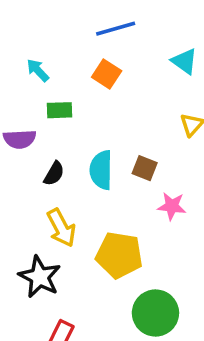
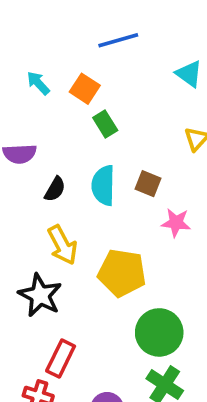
orange square: (107, 74) -> (85, 89), moved
green rectangle: (59, 110) -> (105, 124), moved, turned 60

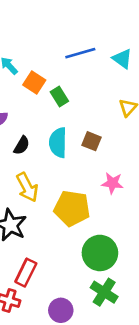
blue line: (118, 40) -> (80, 53), moved
orange square: (85, 89) -> (34, 82), moved
pink star: (176, 223) -> (112, 183), moved

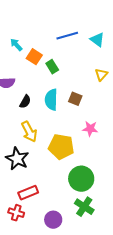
red rectangle: (26, 273) -> (28, 193), turned 42

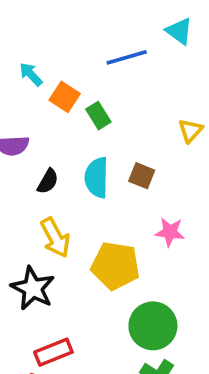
cyan triangle: (97, 40) -> (179, 31), moved

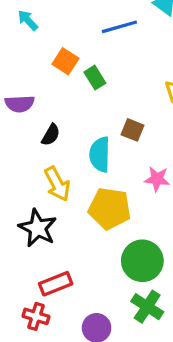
cyan arrow: (31, 74) -> (28, 20), moved
cyan semicircle: (97, 178) -> (100, 154), moved

